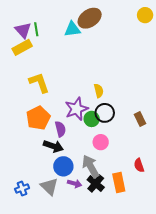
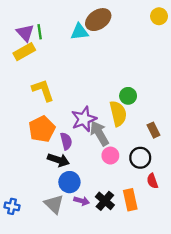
yellow semicircle: (99, 91) -> (118, 114), moved, size x1.6
black circle: (105, 113) -> (140, 158), moved
green circle: (92, 119) -> (128, 96), moved
gray arrow: (91, 166) -> (99, 133), moved
blue cross: (22, 189) -> (12, 206), moved, turned 32

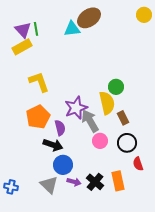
brown rectangle: (153, 130) -> (123, 118), moved

